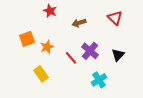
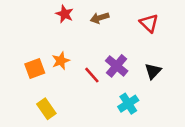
brown arrow: (79, 23) -> (100, 18), moved
orange square: (27, 39) -> (35, 69), moved
yellow rectangle: (41, 74) -> (46, 109), moved

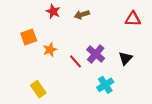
red triangle: (149, 23) -> (133, 19), moved, turned -42
orange square: (35, 69) -> (29, 37), moved

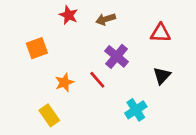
red triangle: (133, 19) -> (161, 33), moved
orange star: (50, 50) -> (64, 82), moved
purple cross: (96, 54) -> (117, 56), moved

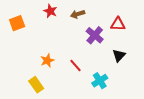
orange square: (37, 48) -> (17, 23), moved
purple cross: (117, 56) -> (95, 35), moved
red line: (97, 80) -> (76, 66), moved

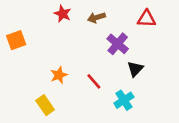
orange square: (17, 23) -> (16, 40), moved
red triangle: (118, 24) -> (147, 19), moved
black triangle: (119, 55) -> (135, 69), moved

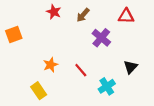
brown arrow: (96, 17) -> (83, 15), turned -32
black triangle: (135, 69) -> (130, 67), moved

